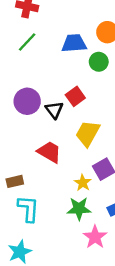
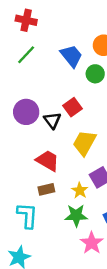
blue trapezoid: (74, 43) -> (71, 56), turned 55
brown rectangle: (15, 181) -> (46, 189), moved

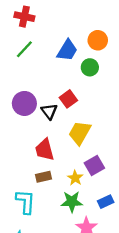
blue trapezoid: (71, 56) -> (67, 50), turned 70
red trapezoid: (48, 161) -> (45, 150), turned -135

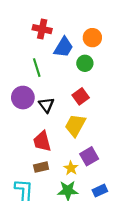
red cross: (24, 17) -> (42, 29), moved
green line: (24, 49) -> (37, 68), moved, turned -60
red square: (68, 99) -> (81, 96), moved

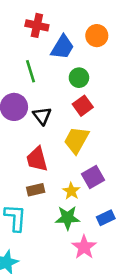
green circle: (85, 63) -> (79, 78), moved

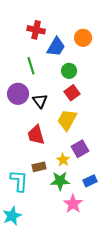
brown rectangle: (36, 190) -> (39, 167), moved

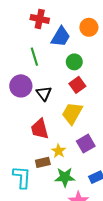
yellow star: (63, 160) -> (59, 151), moved

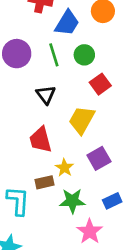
green line: (34, 57) -> (54, 55), moved
red square: (77, 85) -> (100, 84), moved
purple circle: (21, 86) -> (17, 54), moved

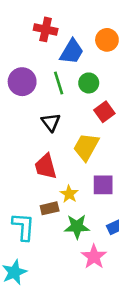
purple square: (99, 158) -> (103, 185), turned 30

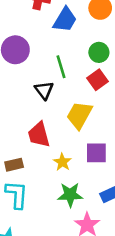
green line: (59, 83) -> (61, 67), moved
green circle: (89, 83) -> (99, 52), moved
brown rectangle: (50, 208) -> (14, 165), moved

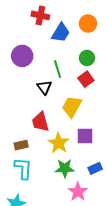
yellow star: (62, 162) -> (59, 143), size x1.5

